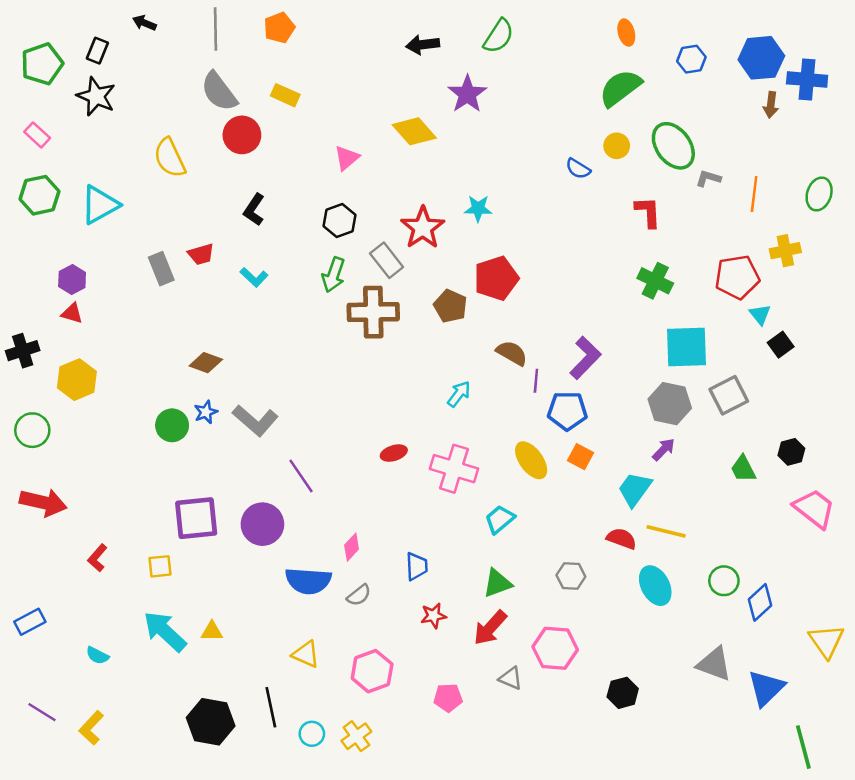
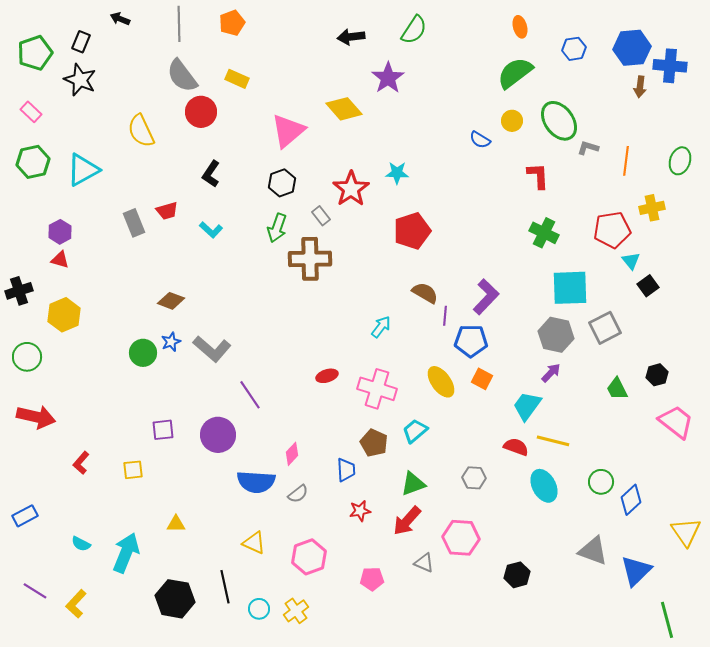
pink triangle: (347, 158) -> (288, 131), size x1.6
gray rectangle: (387, 260) -> (321, 216), size x0.7
brown pentagon: (450, 306) -> (374, 443), moved
purple square: (196, 518) -> (163, 430), size x0.6
cyan arrow: (165, 631) -> (126, 553), moved, turned 69

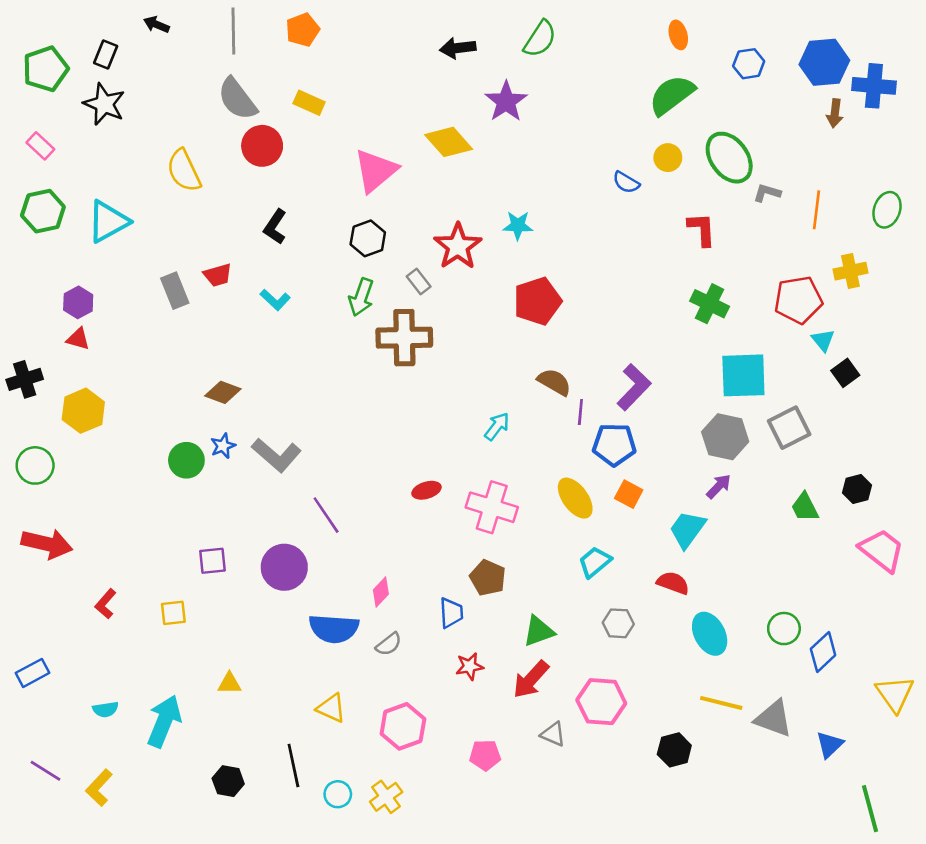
cyan trapezoid: (415, 431) -> (595, 562), moved
yellow line: (553, 441) -> (721, 703), moved
cyan semicircle: (81, 544) -> (106, 709), turned -36
blue triangle: (636, 571) -> (830, 745), size x0.7
black hexagon: (175, 599) -> (228, 781), size x0.6

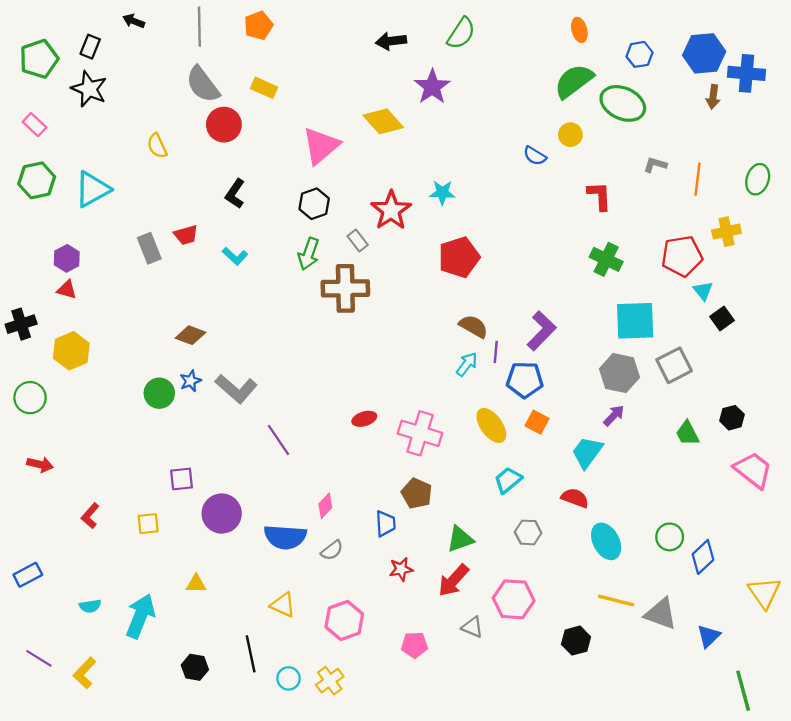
green ellipse: (729, 158) -> (623, 103), moved, turned -30
yellow semicircle: (184, 171) -> (157, 146), size x0.7
cyan arrow: (497, 426) -> (467, 364), moved
red arrow: (47, 544) -> (40, 464), size x0.6
purple circle: (284, 567) -> (222, 514), moved

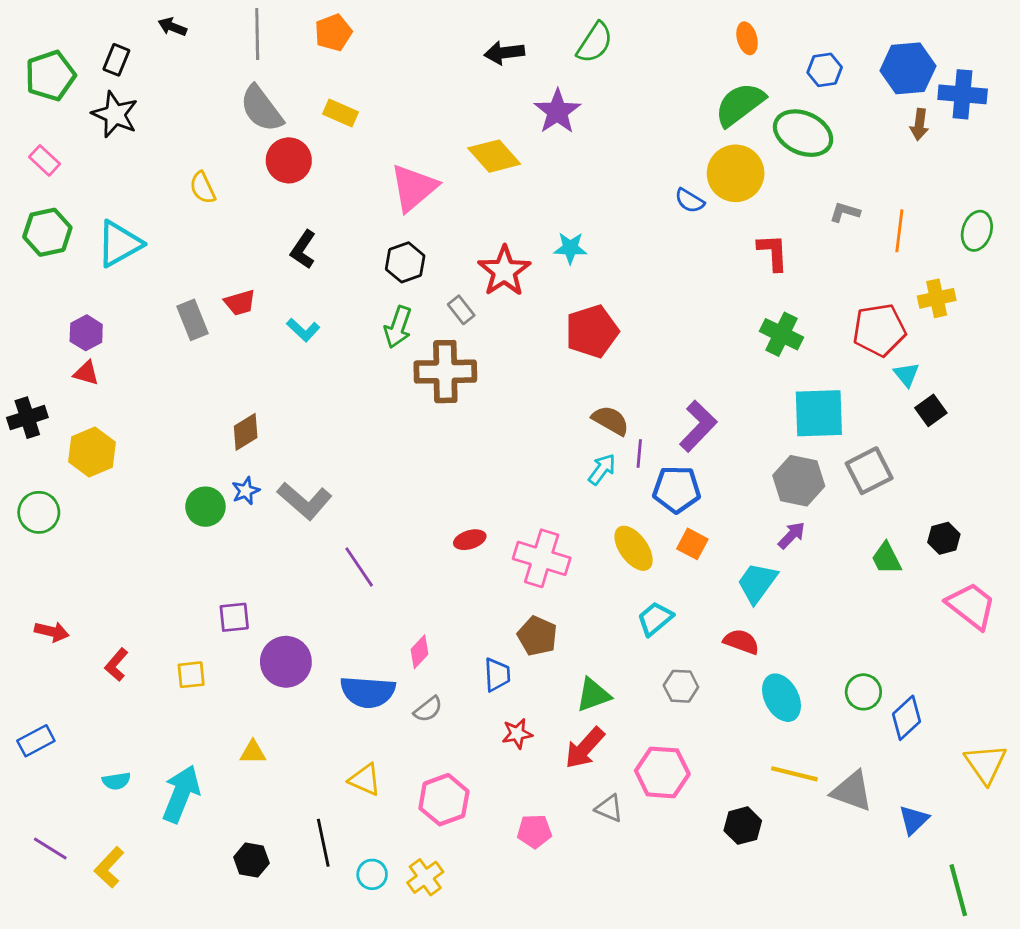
yellow circle: (570, 135) -> (736, 173), size x1.8
brown diamond: (190, 335) -> (246, 432), turned -52
red arrow: (40, 464) -> (52, 632), moved

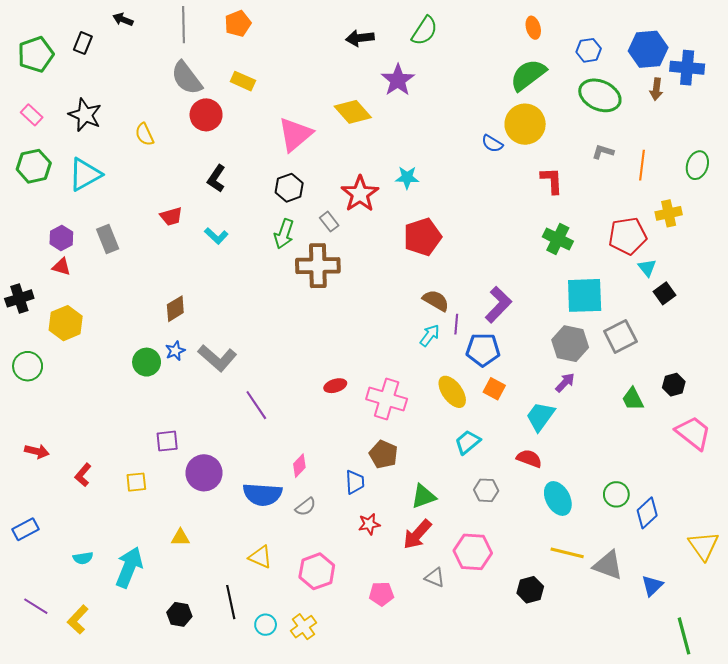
black star: (115, 114) -> (85, 115), moved
green ellipse: (803, 133) -> (600, 95), moved
gray rectangle: (193, 320) -> (108, 239), moved

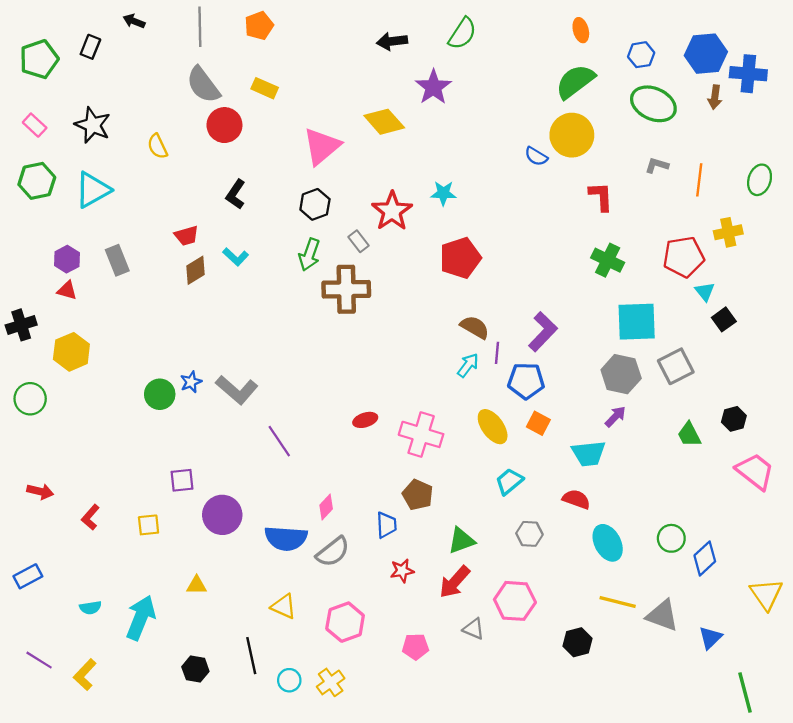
brown diamond: (175, 309) -> (195, 270), moved
cyan trapezoid: (540, 416) -> (589, 453), turned -132
gray semicircle: (306, 507) -> (333, 552), size x1.5

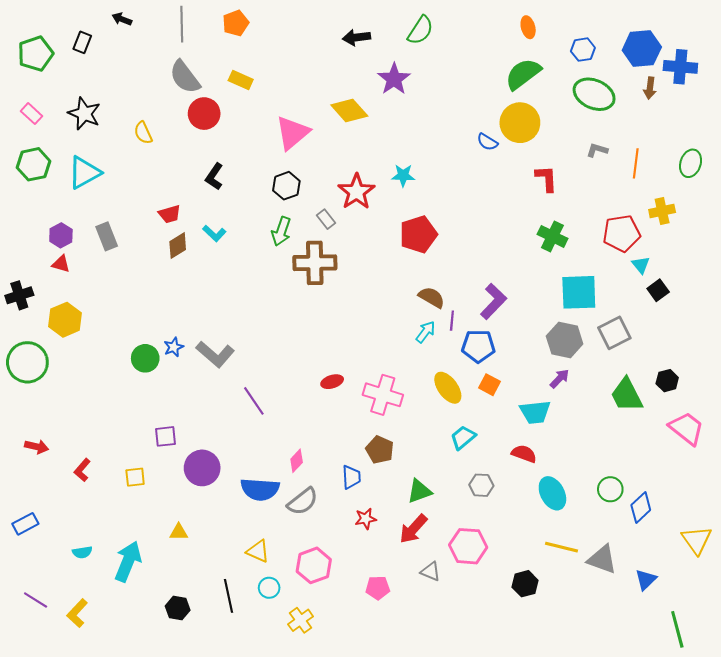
green circle: (30, 399) -> (27, 362), size x1.4
green trapezoid: (689, 434) -> (627, 395), size x1.5
cyan circle: (289, 680) -> (269, 588), moved

